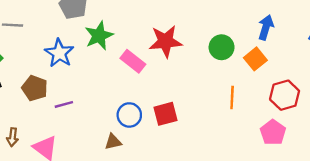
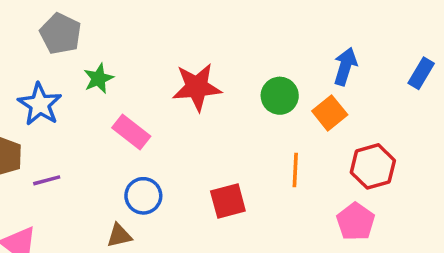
green star: (99, 36) -> (98, 78), size x0.7
pink rectangle: (133, 61) -> (131, 132), moved
red square: (165, 114) -> (228, 201), moved

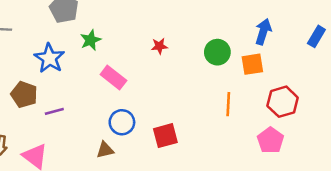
red star: (197, 87) -> (159, 46), size x0.5
orange square: (330, 113) -> (252, 64), turned 30
red square: (228, 201) -> (165, 136), moved

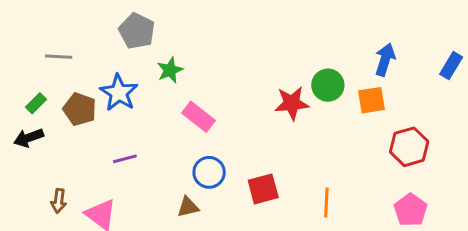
red star: (159, 46) -> (292, 103), moved, size x1.6
brown pentagon: (24, 94) -> (80, 109), moved
orange line: (228, 104) -> (326, 202), moved
pink pentagon: (271, 140) -> (411, 210), moved

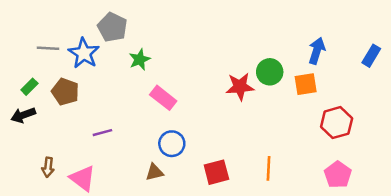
blue star: (119, 93) -> (84, 53), moved
red square: (263, 189) -> (216, 172), moved

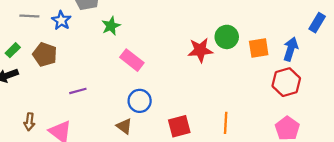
blue arrow: (317, 51) -> (291, 49), moved
blue star: (84, 53) -> (61, 20), size x0.7
brown triangle: (154, 172) -> (124, 126), turned 49

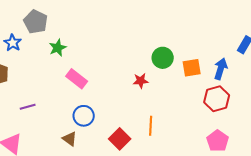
red star: (200, 50) -> (141, 81), moved, size x0.7
orange line: (226, 123) -> (151, 126), moved
red square: (179, 126) -> (120, 139), turned -30

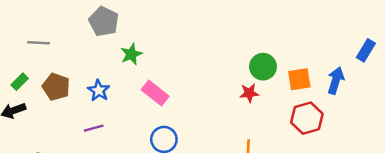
blue star: (13, 43) -> (99, 90), moved
red star: (141, 81) -> (249, 93), moved
red hexagon: (217, 99) -> (307, 118), moved

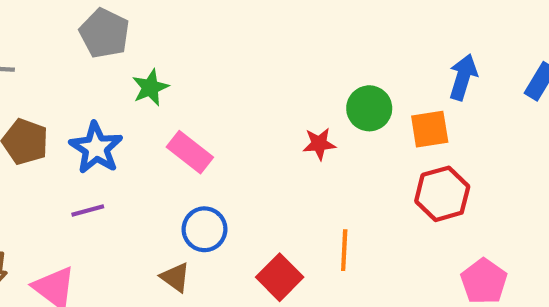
blue arrow: (336, 80) -> (463, 77), moved
blue star: (99, 90) -> (96, 148), size x1.4
red star: (249, 93) -> (319, 144), moved

